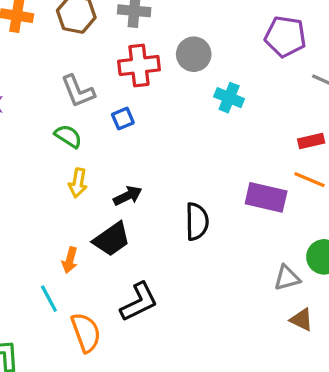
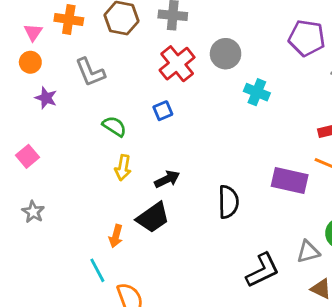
red cross: (139, 65) -> (177, 64), turned -32
gray L-shape: (78, 91) -> (90, 72), moved
black L-shape: (139, 302) -> (263, 270), moved

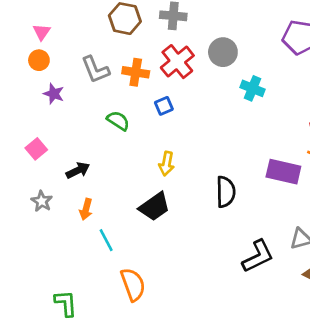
orange cross: (69, 19) -> (136, 72), moved
yellow arrow: (123, 168) -> (167, 164), moved
black arrow: (167, 179) -> (78, 170), moved
orange arrow: (116, 236) -> (86, 209), moved
cyan line: (97, 270) -> (106, 240), moved

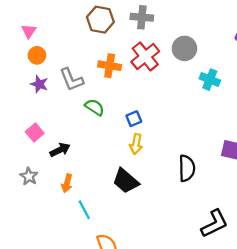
orange circle: (39, 60) -> (37, 55), moved
gray L-shape: (95, 70) -> (72, 80), moved
blue square: (164, 106) -> (134, 119), moved
pink square: (36, 149) -> (35, 133), moved
black trapezoid: (154, 207) -> (126, 181), turned 76

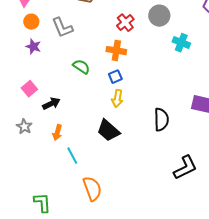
red cross: (145, 56) -> (125, 23), size x0.7
orange cross: (110, 66) -> (116, 51), moved
gray L-shape: (72, 80) -> (62, 28), moved

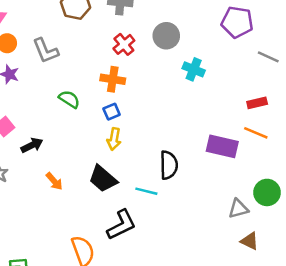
orange arrow: (57, 133) -> (54, 181), moved, turned -56
cyan line: (72, 156) -> (146, 191), moved, turned -48
black L-shape: (185, 168) -> (121, 225), moved

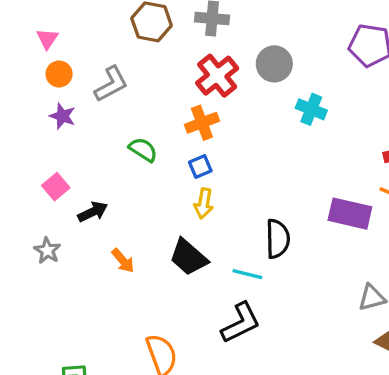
red cross: (124, 44) -> (217, 76), size x1.4
gray L-shape: (46, 51) -> (111, 84), turned -96
orange cross: (113, 79) -> (202, 123), turned -30
black L-shape: (121, 225) -> (241, 323), moved

